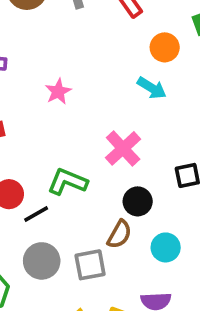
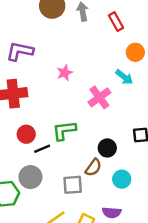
pink cross: (123, 148) -> (99, 97), moved
green L-shape: (67, 182) -> (64, 130), turned -35
gray circle: (42, 261) -> (30, 177), moved

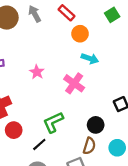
orange circle: (135, 52) -> (80, 34), moved
red circle: (26, 134) -> (14, 130), moved

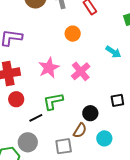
orange circle: (80, 34) -> (73, 34), moved
cyan arrow: (90, 59) -> (113, 52), moved
pink star: (37, 72) -> (49, 68), moved, size x1.5

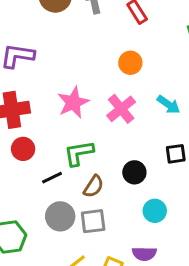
orange circle: (73, 34) -> (130, 63), moved
cyan arrow: (113, 52) -> (169, 105), moved
brown semicircle: (80, 130) -> (94, 186), moved
gray circle: (28, 142) -> (60, 216), moved

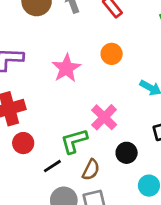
pink star: (73, 102) -> (66, 68), moved
pink cross: (121, 109) -> (104, 117), moved

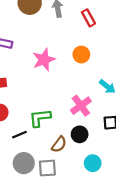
pink cross: (104, 117) -> (81, 106), moved
brown semicircle: (91, 170) -> (59, 144), moved

